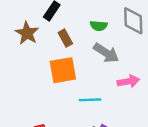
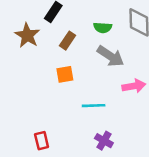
brown rectangle: (65, 38) -> (68, 41), turned 63
orange square: (63, 70) -> (65, 74), size x0.6

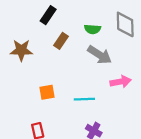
brown star: (27, 35) -> (21, 50), moved, turned -30
orange square: (65, 74) -> (47, 92), moved

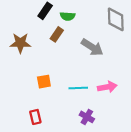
green semicircle: (93, 29) -> (68, 16), moved
pink arrow: (121, 82) -> (107, 87), moved

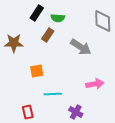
orange square: (44, 82) -> (37, 71), moved
cyan line: (78, 88) -> (53, 94), moved

